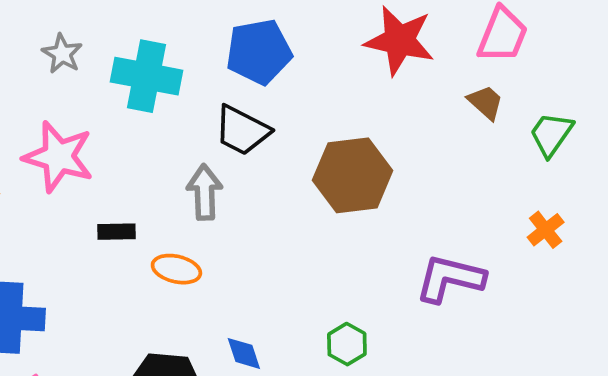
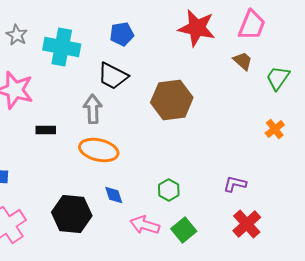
blue pentagon: (259, 52) -> (122, 34), size x0.7
orange ellipse: (176, 269) -> (99, 150), moved, size x1.5
purple L-shape: (450, 278) -> (235, 184), moved, size x0.6

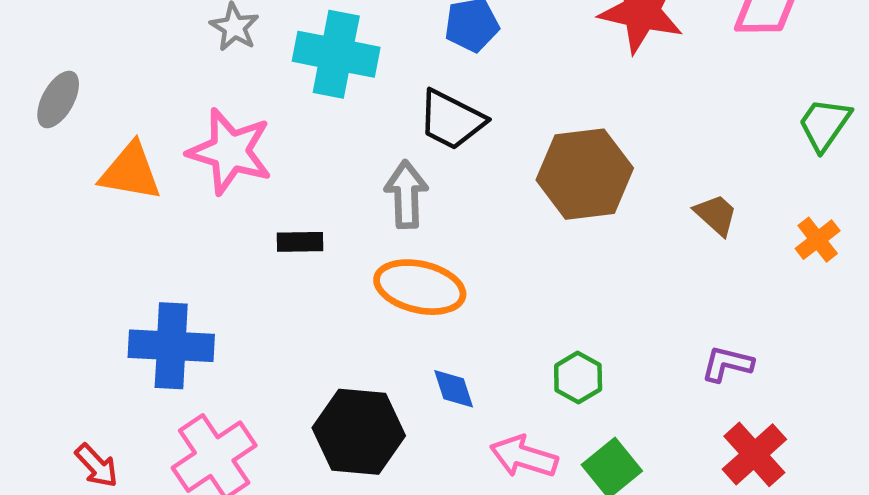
brown trapezoid: (243, 61) -> (716, 215), moved

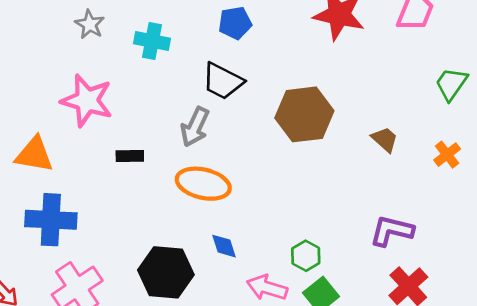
cyan cross: (336, 54) -> (152, 41), size x0.7
orange triangle: (130, 172) -> (34, 155), moved
gray arrow: (406, 194) -> (195, 127), turned -153
purple L-shape: (727, 364) -> (392, 231), size x1.4
green hexagon: (578, 377) -> (306, 256), moved

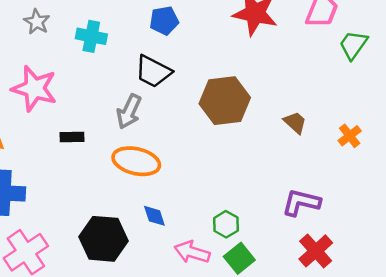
green trapezoid: (451, 84) -> (353, 45), moved

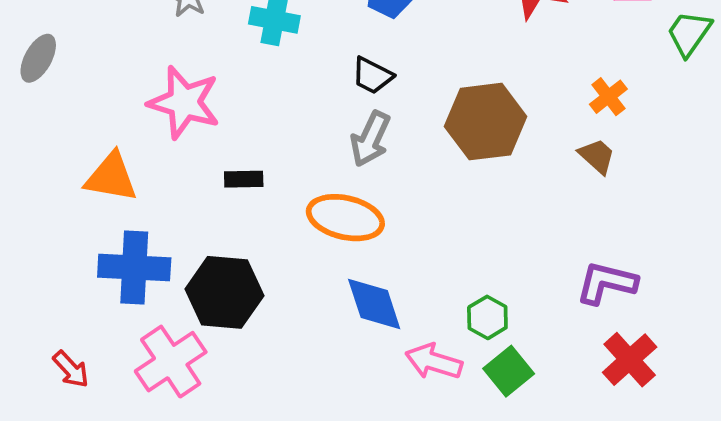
black trapezoid: (153, 72) -> (372, 76), size x0.7
gray arrow: (129, 112) -> (370, 139), moved
orange cross: (350, 136) -> (608, 97), moved
blue diamond: (154, 216) -> (374, 304), size x1.6
black hexagon: (103, 239) -> (224, 292), moved

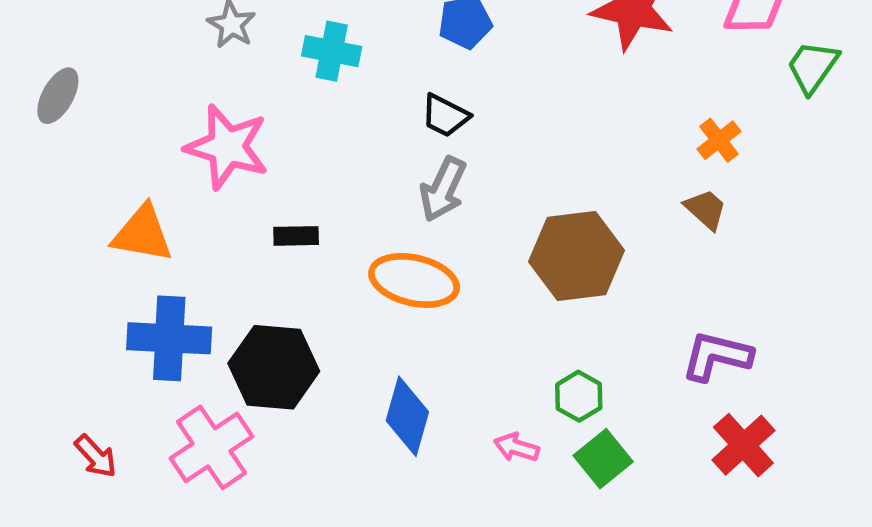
brown hexagon: (486, 122) -> (577, 256), moved
blue diamond: (374, 304) -> (407, 416), moved, turned 34
pink arrow: (434, 362) -> (516, 447), size x0.7

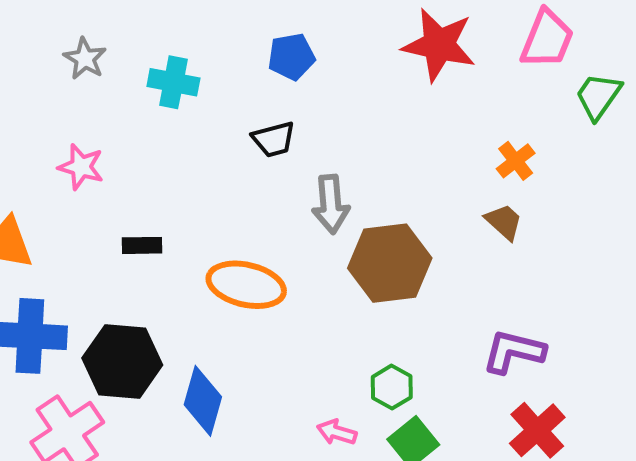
black trapezoid: (445, 116) -> (274, 139), turned -42
pink star: (227, 147) -> (81, 167), size x0.6
gray arrow: (443, 189) -> (331, 204), moved, turned -30
blue diamond: (407, 416) -> (203, 401), moved

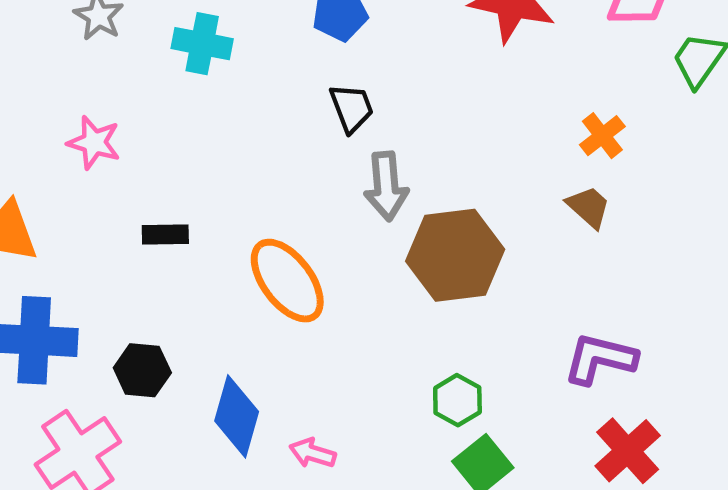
black trapezoid: (274, 139) -> (352, 108), moved, turned -96
orange ellipse: (246, 285) -> (287, 281), turned 40
black hexagon: (122, 361) -> (142, 370), size x0.6
pink arrow: (337, 432) -> (313, 453), moved

